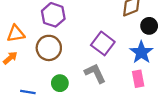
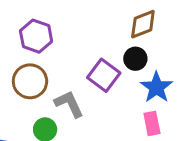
black circle: (149, 26) -> (135, 59), moved
gray L-shape: (95, 73) -> (69, 104), moved

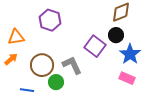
brown circle: (30, 81) -> (42, 65), moved
pink rectangle: (152, 123) -> (127, 78), turned -56

